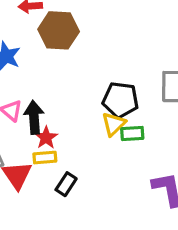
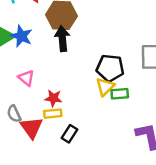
black arrow: (34, 117) -> (62, 39), moved
red star: (46, 138) -> (53, 98), turned -30

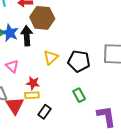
black arrow: (62, 39) -> (27, 36), moved
yellow triangle: (105, 87) -> (51, 57), moved
green rectangle: (120, 94) -> (79, 95), moved, turned 64

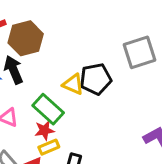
yellow triangle: (51, 57) -> (73, 84), moved, turned -35
green rectangle: (79, 95) -> (48, 109), moved, size x1.5

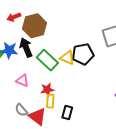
green rectangle: (48, 109) -> (47, 60), moved
yellow rectangle: (49, 147) -> (50, 101), turned -64

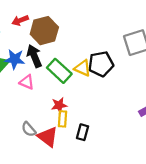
pink triangle: (22, 81) -> (27, 82), moved

